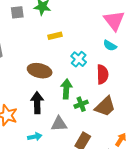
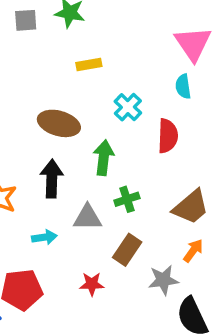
cyan semicircle: (110, 45) -> (183, 86), turned 48
green cross: (81, 104) -> (127, 199), moved
brown trapezoid: (105, 106) -> (191, 207), moved

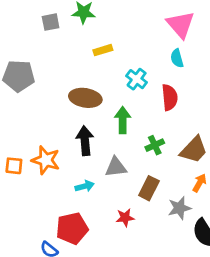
green cross: (127, 199) -> (155, 145), moved

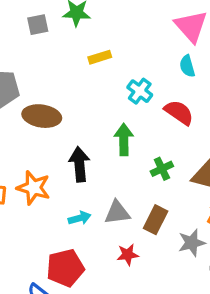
red semicircle: (170, 97) -> (179, 112), turned -50
brown ellipse: (85, 98) -> (42, 116), moved
gray triangle: (116, 167) -> (117, 213), moved

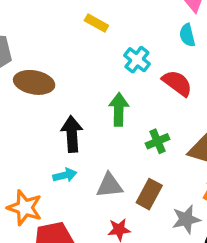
yellow rectangle: (100, 57) -> (96, 23), turned 45
orange star: (33, 188) -> (25, 208), moved
cyan arrow: (80, 218) -> (65, 175), moved

